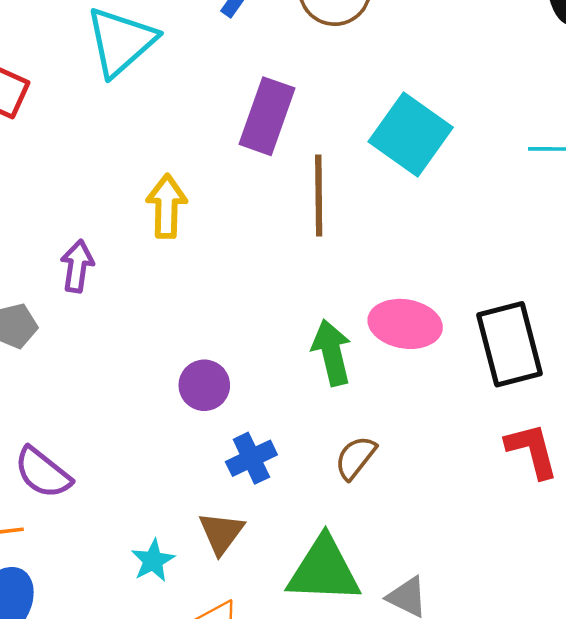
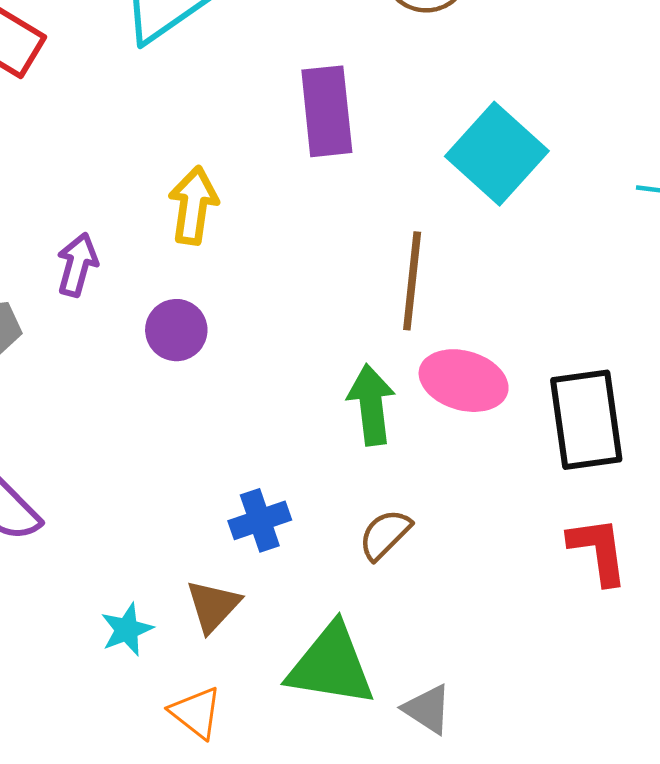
purple rectangle: (267, 116) -> (327, 111), turned -32
brown line: (319, 195) -> (412, 281), moved
purple circle: (204, 385) -> (176, 330), moved

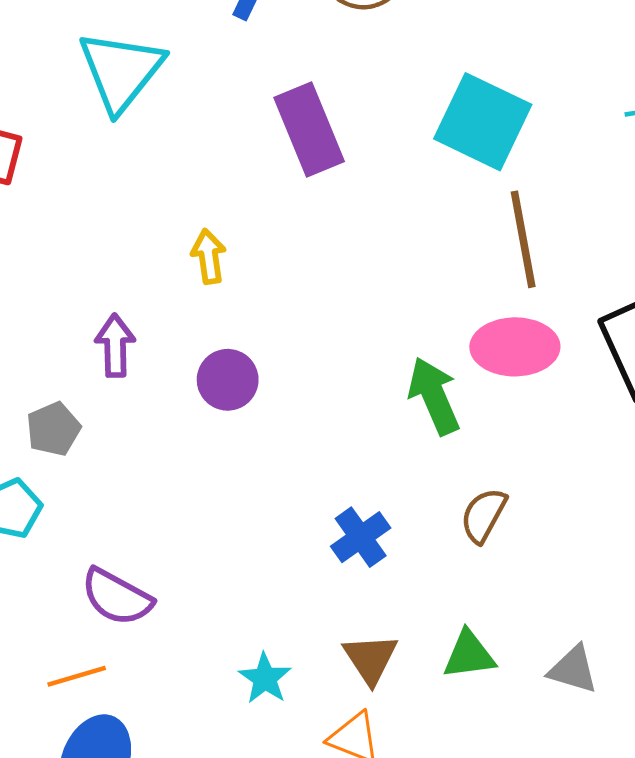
yellow arrow: (193, 205) -> (209, 256), size x0.7
brown line: (412, 281) -> (523, 239), moved
brown triangle: (213, 606) -> (370, 659), moved
green triangle: (331, 665) -> (469, 655), size x0.6

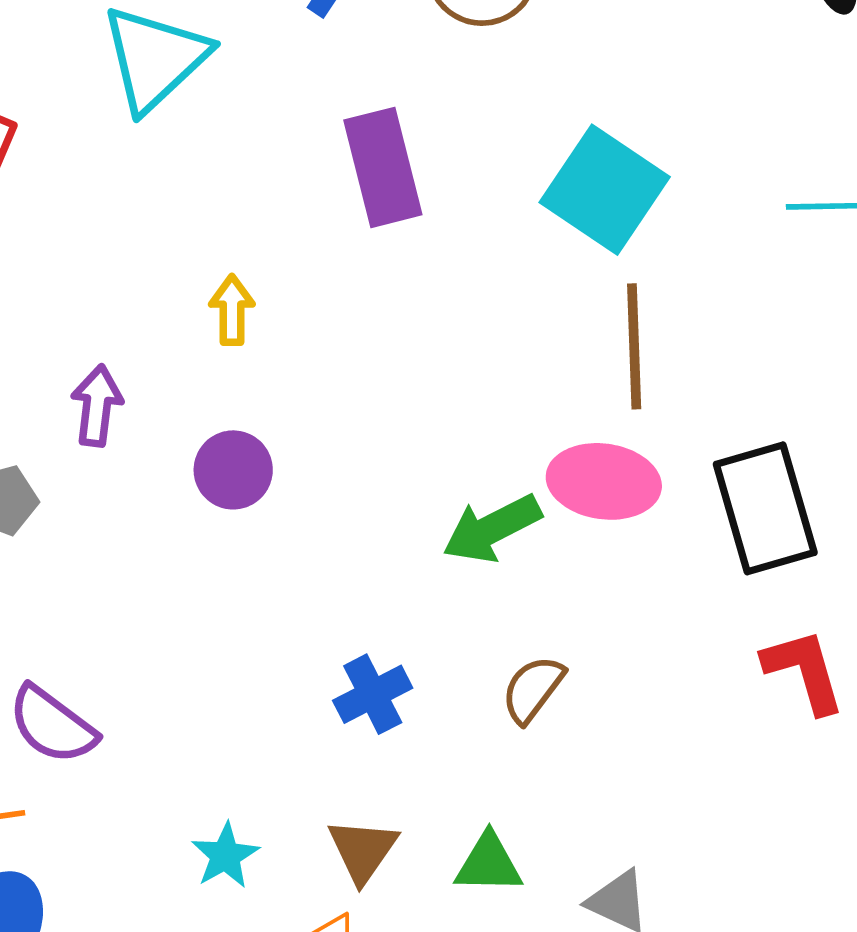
green arrow: (434, 396) -> (492, 529), turned -102

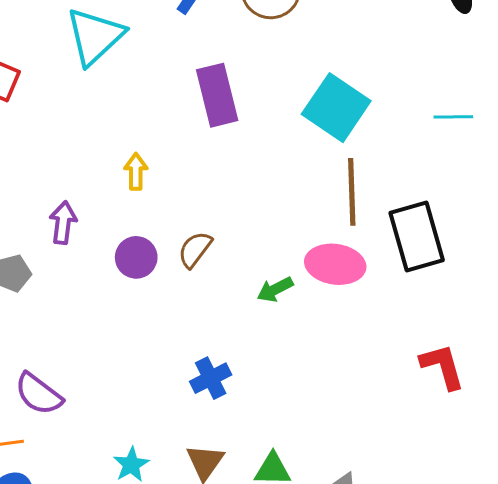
black rectangle: (765, 508) -> (417, 236), moved
green arrow: (492, 529) -> (275, 289), size x0.7
brown semicircle: (533, 689) -> (195, 249), moved

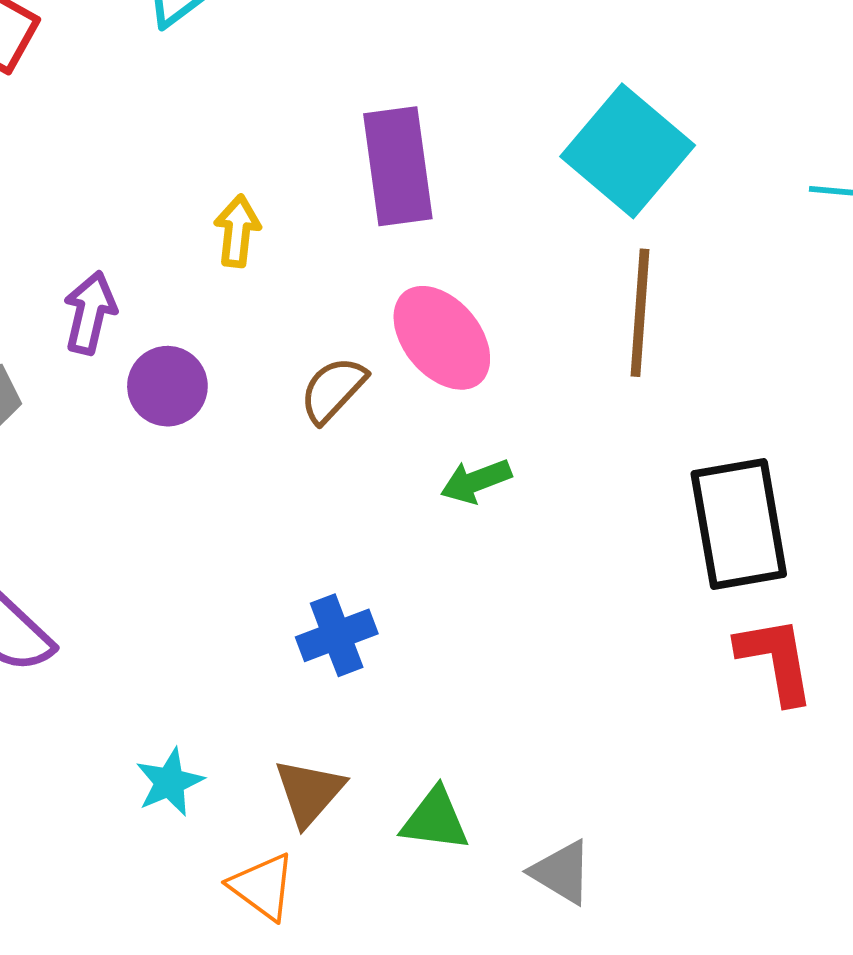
purple rectangle: (217, 95) -> (398, 166), moved
black rectangle: (417, 236) -> (739, 524), moved
purple circle: (136, 257) -> (167, 386), moved
pink ellipse: (335, 264) -> (442, 338), moved, turned 36

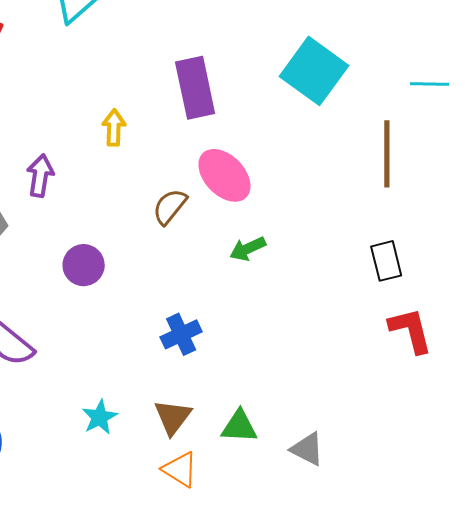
brown line: (640, 313) -> (387, 154), moved
purple circle: (167, 386) -> (84, 265), moved
black rectangle: (739, 524) -> (386, 261), size x0.6
orange triangle: (263, 887) -> (180, 469), moved

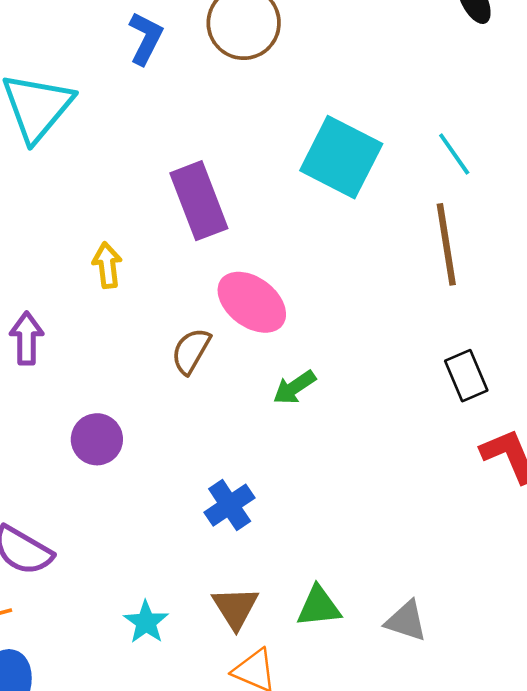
cyan line: (430, 84) -> (454, 154), moved, turned 63

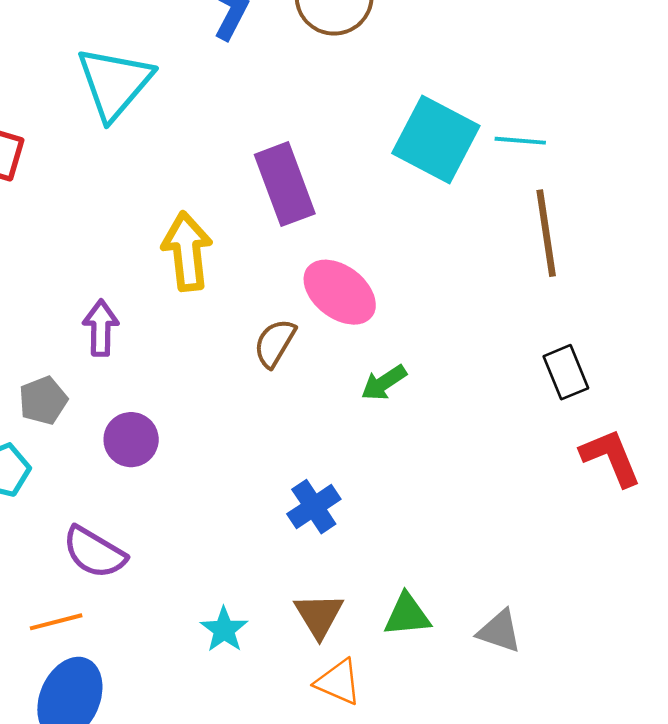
cyan line: (454, 154) -> (520, 141), moved, turned -51
yellow arrow: (107, 265) -> (187, 251), size x1.6
purple circle: (97, 439) -> (131, 440), moved

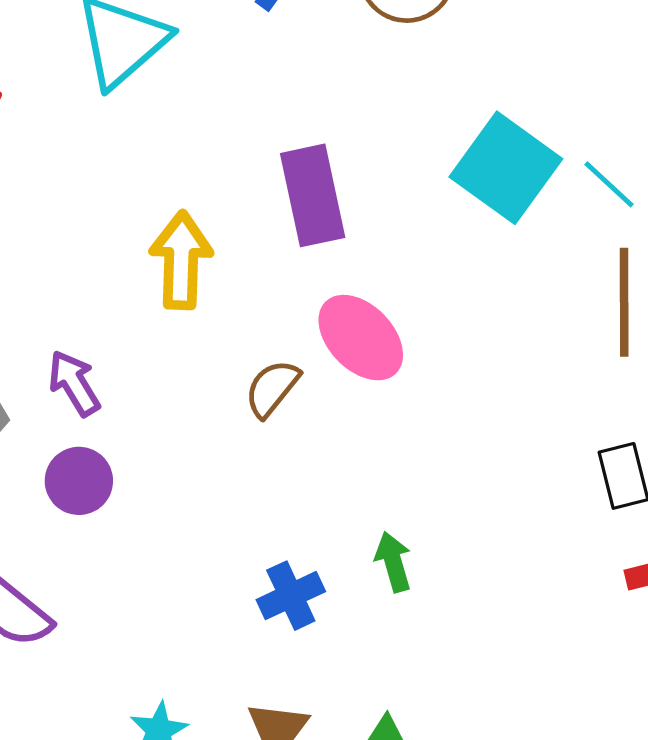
cyan line: (520, 141) -> (609, 184), turned 30
purple arrow: (101, 328) -> (74, 383), moved, turned -40
green arrow: (384, 383) -> (393, 562), moved, turned 99

